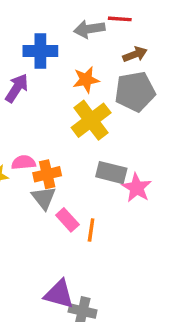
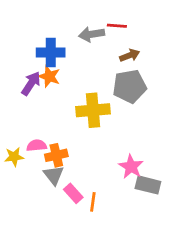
orange star: (86, 80) -> (49, 76), moved, turned 30
yellow cross: (91, 120) -> (93, 110), turned 32
gray rectangle: (111, 173) -> (148, 185), moved

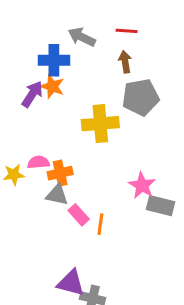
gray arrow: (92, 34) -> (82, 37), moved, turned 35
brown arrow: (130, 55) -> (125, 62), moved, turned -78
gray triangle: (54, 175) -> (57, 195), turned -40

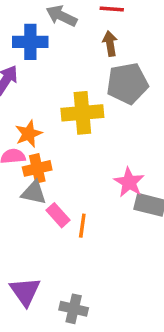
orange star: (52, 86) -> (29, 134), moved, turned 30
purple triangle: (71, 283) -> (25, 291), moved, turned 40

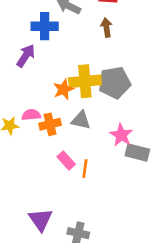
gray pentagon: (127, 83) -> (115, 83), moved
orange star: (29, 134) -> (63, 89), moved
gray triangle: (34, 193) -> (81, 120), moved

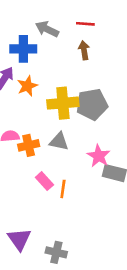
orange star: (63, 89) -> (27, 86), moved

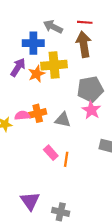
brown arrow: (84, 50) -> (84, 44), size x1.6
yellow cross: (63, 103) -> (54, 65), moved
orange cross: (29, 145) -> (38, 113), moved
pink star: (99, 156) -> (91, 110), moved

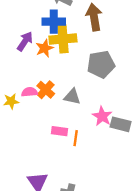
blue cross: (33, 43) -> (54, 22), moved
pink star: (91, 110) -> (102, 116), moved
orange cross: (38, 113) -> (46, 90), turned -35
pink rectangle: (51, 153) -> (59, 131), turned -40

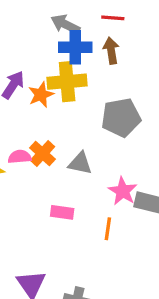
brown arrow: (94, 17) -> (111, 51), size x0.7
blue cross: (54, 22) -> (75, 47), moved
orange line: (76, 138) -> (108, 229), moved

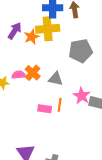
orange line: (108, 229) -> (60, 105), moved

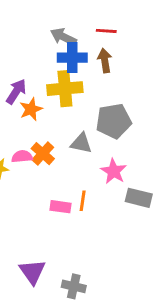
orange star: (32, 37) -> (31, 109), moved
gray triangle: (56, 79) -> (81, 143), moved
pink star: (82, 96) -> (114, 171), moved

